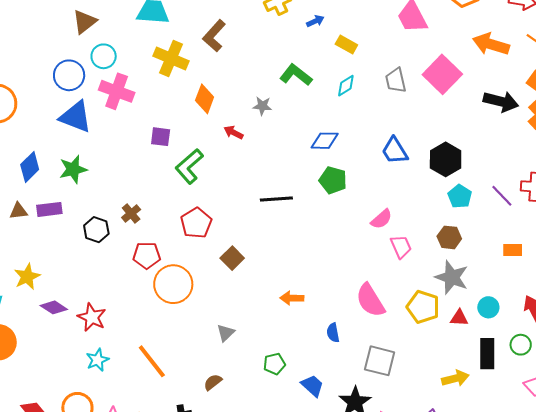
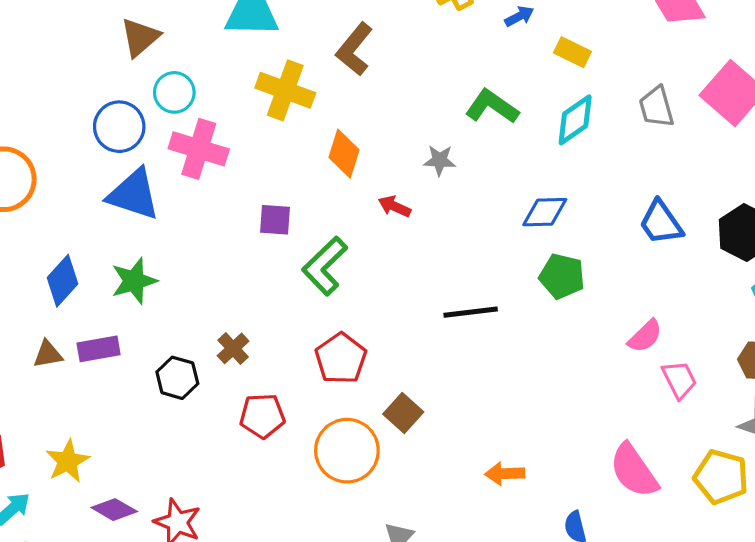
cyan diamond: (346, 86) -> (575, 120), size x1.4
orange circle: (173, 284) -> (347, 451), moved

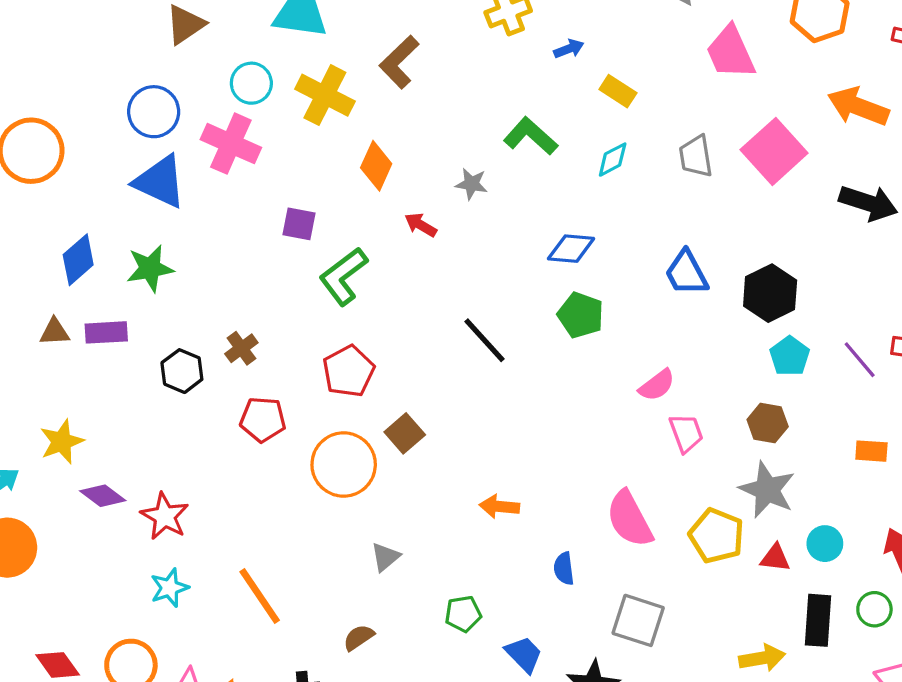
cyan circle: (174, 92) -> (251, 83), moved
cyan diamond: (575, 120) -> (613, 160), size x0.7
black line: (471, 312) -> (484, 340), turned 48

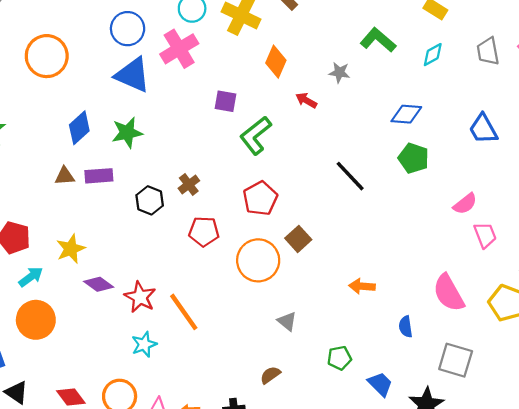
pink cross: (231, 144) -> (179, 49), turned 36
gray triangle: (385, 557) -> (287, 321), turned -40
orange line: (260, 596) -> (184, 312), moved

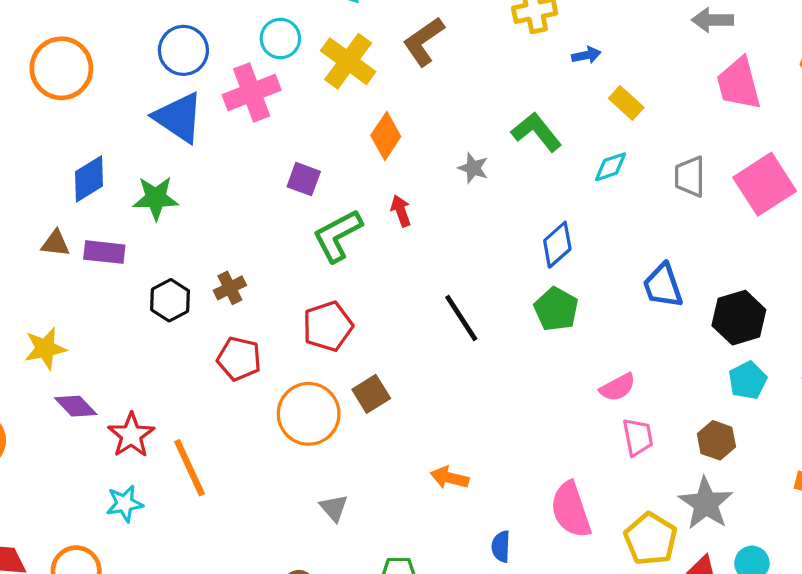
red arrow: (306, 100) -> (401, 211), moved, turned 30
blue diamond: (406, 114) -> (557, 245), turned -56

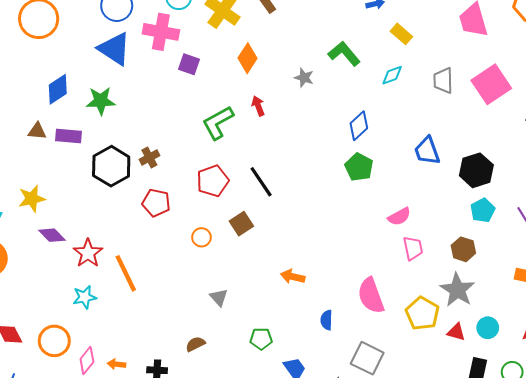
pink cross: (252, 92) -> (161, 32), turned 32
purple square: (304, 179) -> (189, 64), moved
black hexagon: (170, 300) -> (111, 166), size x1.5
black line: (461, 318) -> (261, 182), moved
orange circle: (309, 414) -> (201, 237), size x0.5

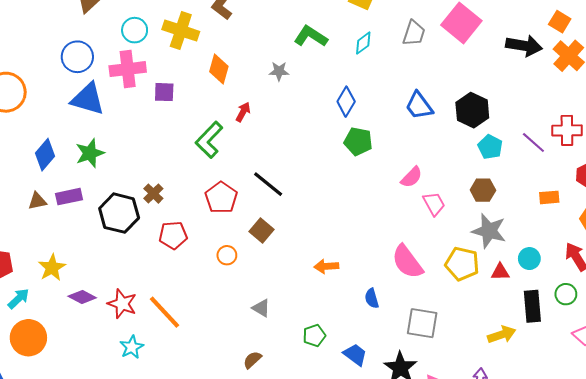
gray trapezoid: (443, 80) -> (414, 33), turned -144
red arrow: (258, 106) -> (243, 112), turned 66

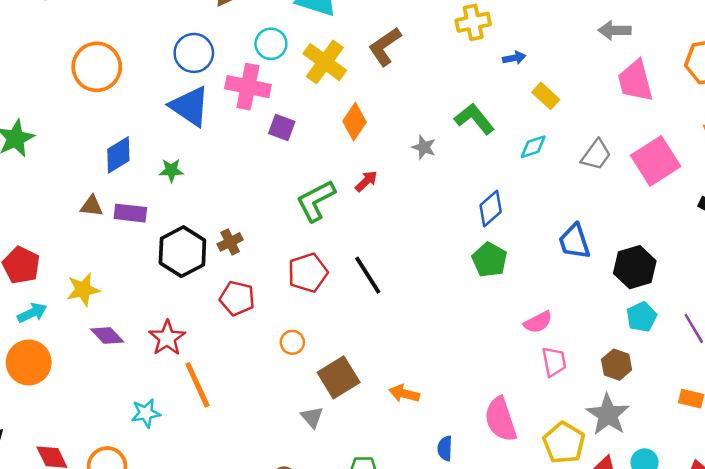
green star: (90, 153) -> (171, 170), size x0.7
brown square: (261, 230) -> (339, 377), moved, size x1.4
red star: (122, 304) -> (167, 338), moved

